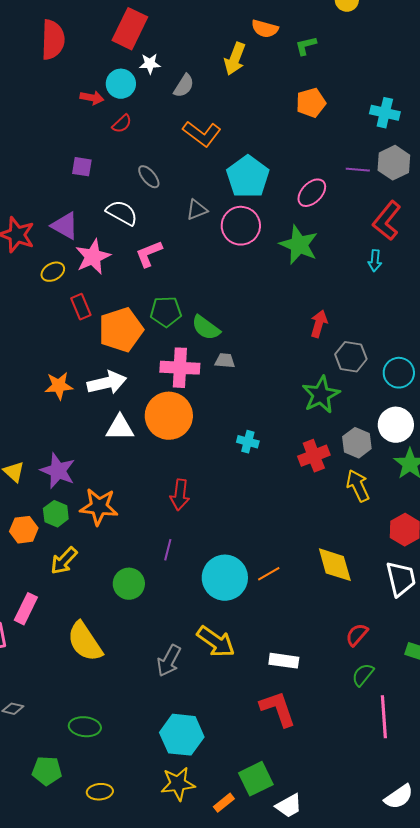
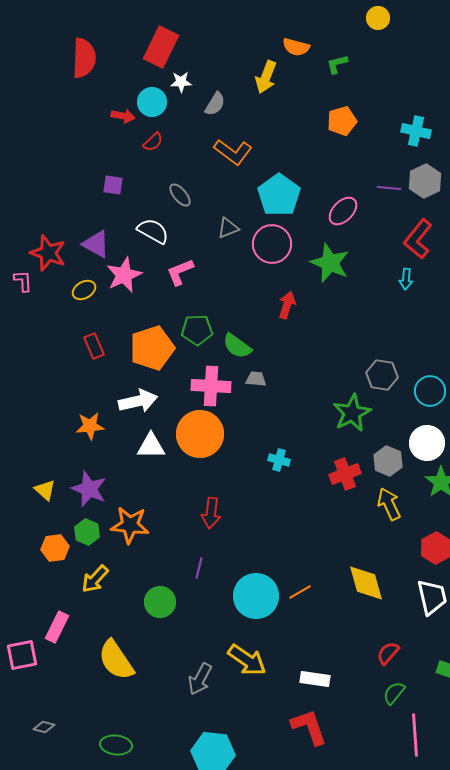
red rectangle: (81, 307) -> (94, 346), moved
red arrow: (319, 324) -> (287, 305), moved
orange star: (59, 386) -> (90, 426), moved

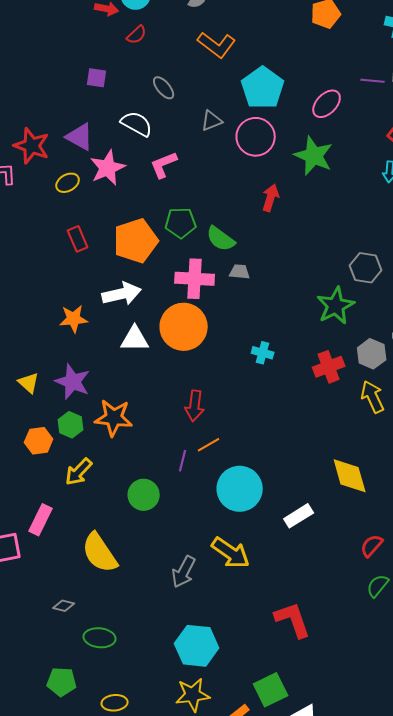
orange line: (300, 592) -> (209, 445), moved
white rectangle: (315, 679) -> (299, 516), moved, turned -40
gray diamond: (44, 727) -> (64, 606), moved

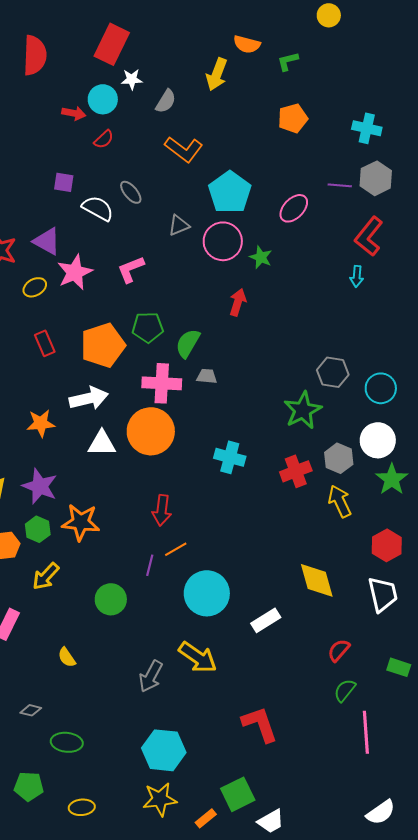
white semicircle: (137, 124) -> (98, 208), moved
green star: (314, 156) -> (261, 257), moved, size x0.6
green semicircle: (221, 239) -> (188, 343), turned 84
cyan cross: (263, 353) -> (230, 457), size x1.4
yellow semicircle: (100, 553) -> (67, 657), size x0.5

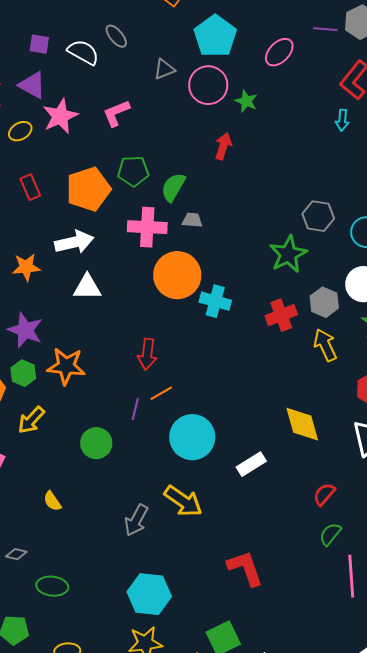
purple square: (64, 182) -> (39, 44), moved
orange circle: (151, 431) -> (177, 275), moved

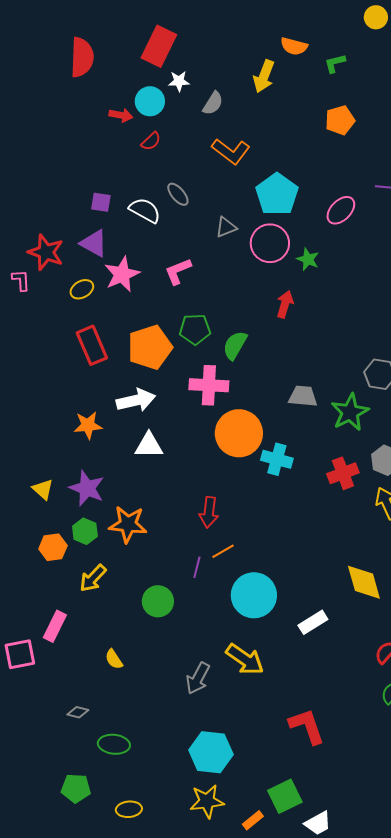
red rectangle: (30, 187) -> (92, 345), size x1.5
gray trapezoid: (192, 220) -> (303, 396), moved, size x1.4

